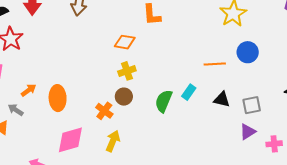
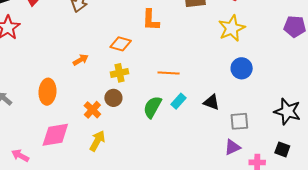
orange line: (215, 64) -> (169, 73), moved
orange arrow: (29, 90) -> (81, 60), moved
black triangle: (222, 99) -> (211, 102), moved

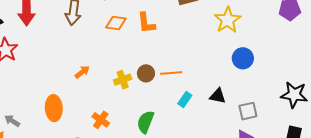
orange diamond: (121, 44) -> (116, 23), moved
brown circle: (113, 98) -> (146, 73), moved
green semicircle: (152, 107) -> (145, 122), moved

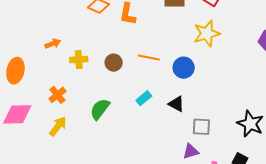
blue circle: (243, 58) -> (184, 68), moved
orange line: (171, 73) -> (149, 58), moved
yellow cross: (123, 80) -> (79, 60), moved

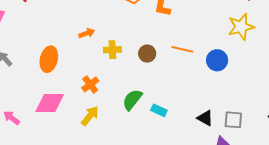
cyan rectangle: (144, 98) -> (159, 110), moved, turned 63
black triangle: (176, 104) -> (205, 118), moved

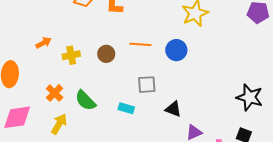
green semicircle: (132, 100) -> (85, 100), moved, turned -75
gray square: (233, 120) -> (147, 85), moved

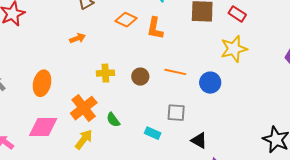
orange arrow: (43, 43) -> (78, 38), moved
orange cross: (55, 93) -> (84, 108), size x1.5
green semicircle: (85, 100) -> (113, 120), size x0.7

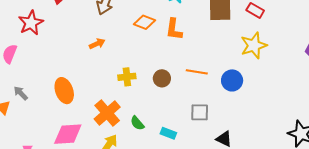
orange ellipse: (42, 83) -> (64, 91), turned -30
cyan rectangle: (153, 133) -> (168, 133), moved

